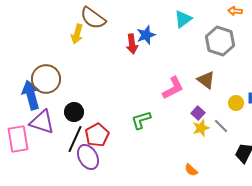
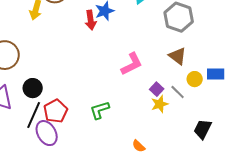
brown triangle: (206, 80) -> (178, 56), moved
green L-shape: (141, 120) -> (100, 110), moved
gray line: (221, 126) -> (178, 92), moved
orange semicircle: (191, 170) -> (139, 146), moved

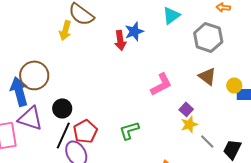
yellow circle: (195, 79) -> (234, 85), moved
gray line: (178, 92) -> (207, 141), moved

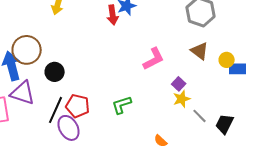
black circle: (62, 108) -> (55, 72), moved
red pentagon: (85, 131) -> (78, 106), turned -30

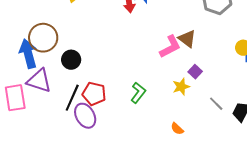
brown triangle: (200, 51) -> (187, 39), moved
yellow star: (182, 99) -> (181, 87), moved
green L-shape: (122, 105) -> (138, 93), turned 145

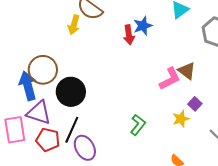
black circle: (71, 60) -> (71, 92), size x1.5
red pentagon: (94, 94) -> (48, 140), moved

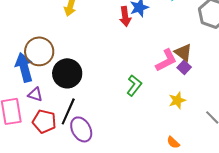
purple square: (195, 104) -> (184, 67), moved
purple triangle: (39, 113) -> (35, 94), size x0.6
green L-shape: (138, 125) -> (134, 85), moved

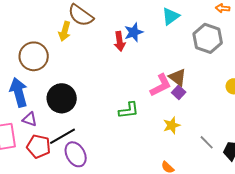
brown circle: (39, 51) -> (34, 56), moved
green L-shape: (134, 85) -> (129, 110), turned 45
black line: (68, 111) -> (63, 136), turned 36

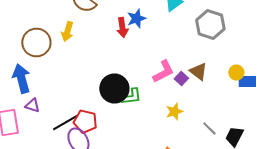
yellow arrow: (65, 31) -> (67, 32), moved
brown triangle: (178, 77) -> (198, 72), moved
black circle: (62, 98) -> (114, 88), moved
red pentagon: (39, 146) -> (85, 122), moved

